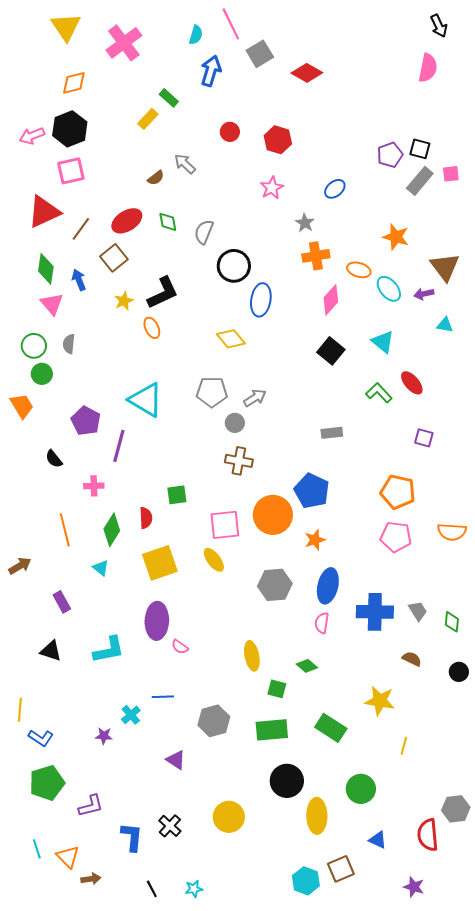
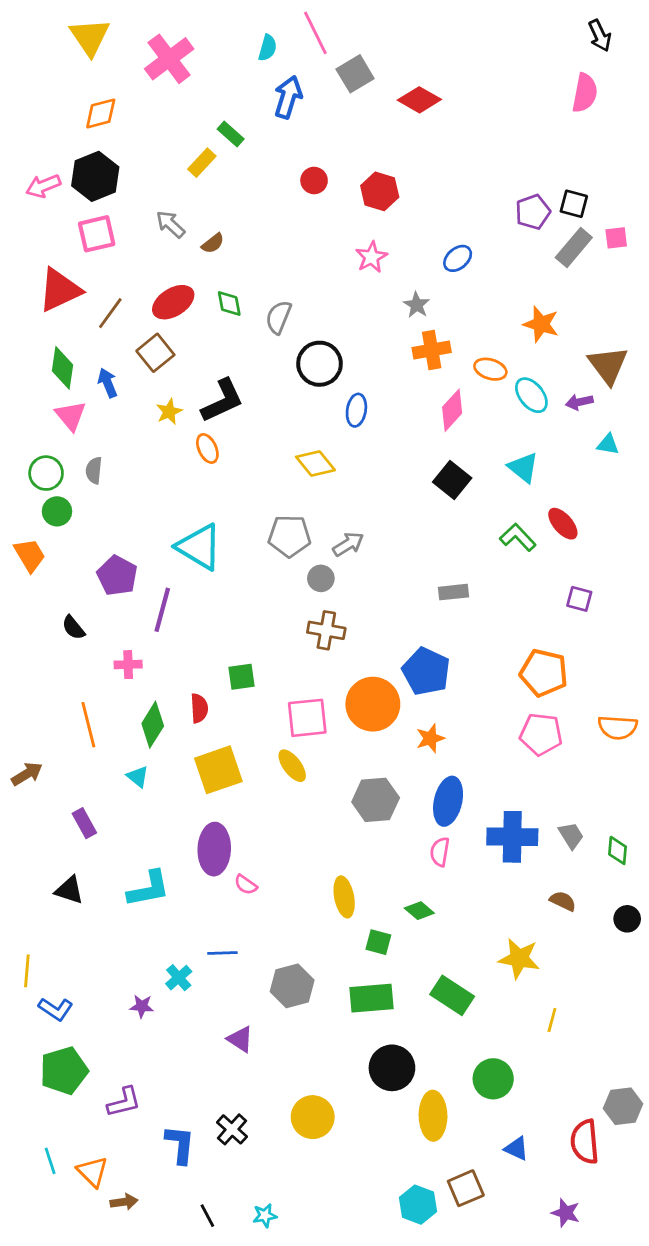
gray arrow: (185, 164) -> (170, 224), moved
blue ellipse: (261, 300) -> (356, 410), size x0.7

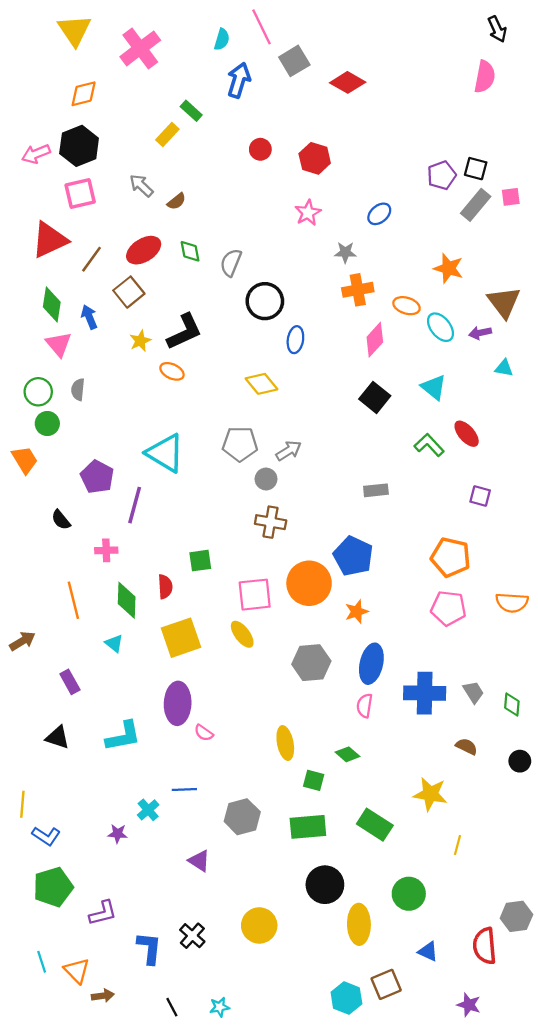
gray star: (417, 305) -> (345, 252), turned -30
orange ellipse: (207, 448) -> (172, 371), turned -40
green diamond: (153, 725) -> (127, 600), turned -30

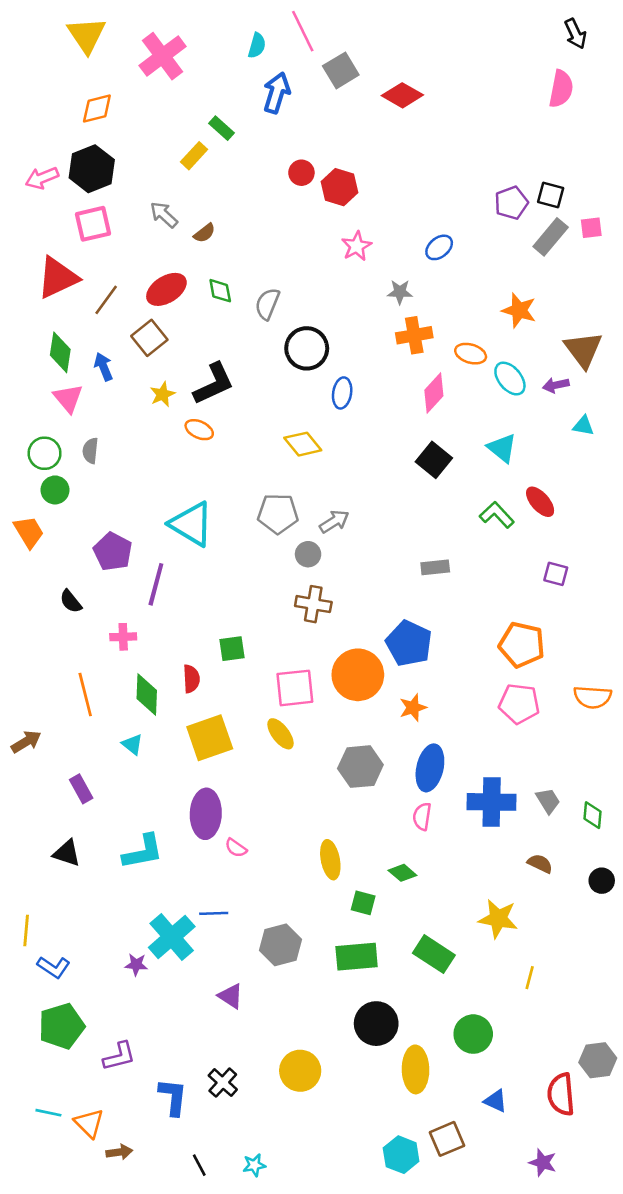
red hexagon: (315, 158) -> (339, 187), moved
cyan cross: (148, 810) -> (172, 937), size x1.8
cyan line: (42, 962) -> (48, 1113), turned -60

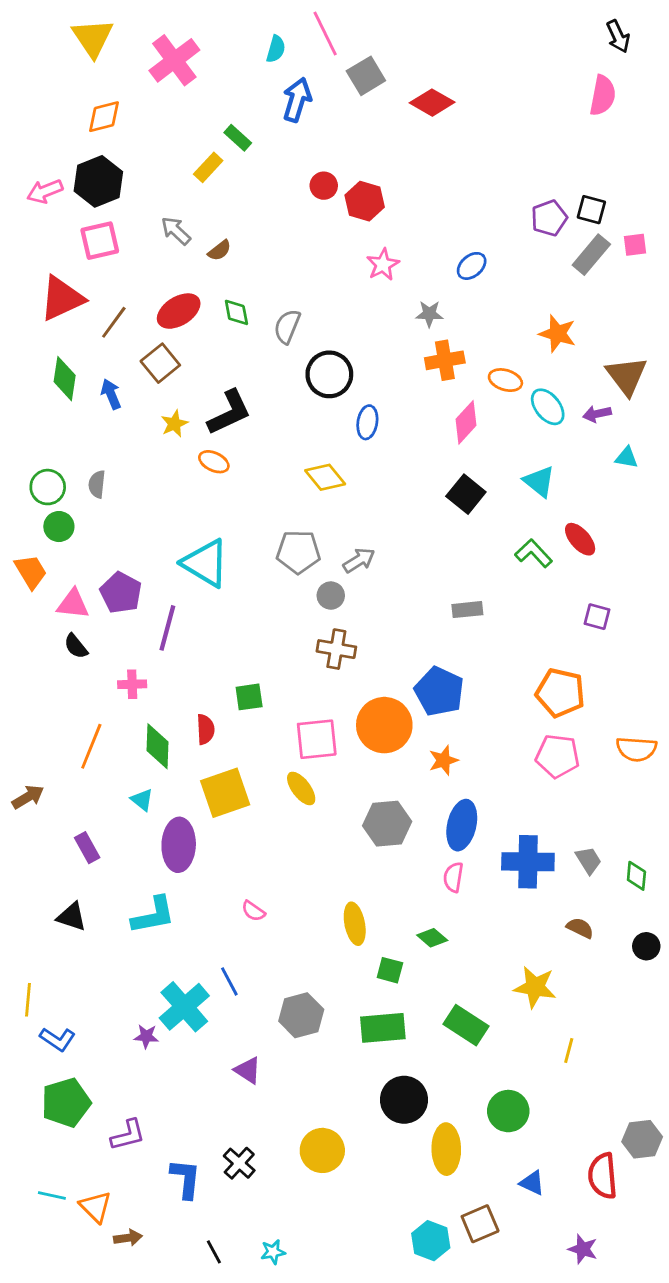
pink triangle: (68, 398) -> (73, 604), moved, turned -44
orange line: (85, 694) -> (91, 746), turned 36
purple ellipse: (206, 814) -> (179, 845), moved
blue line: (214, 913) -> (229, 981), turned 64

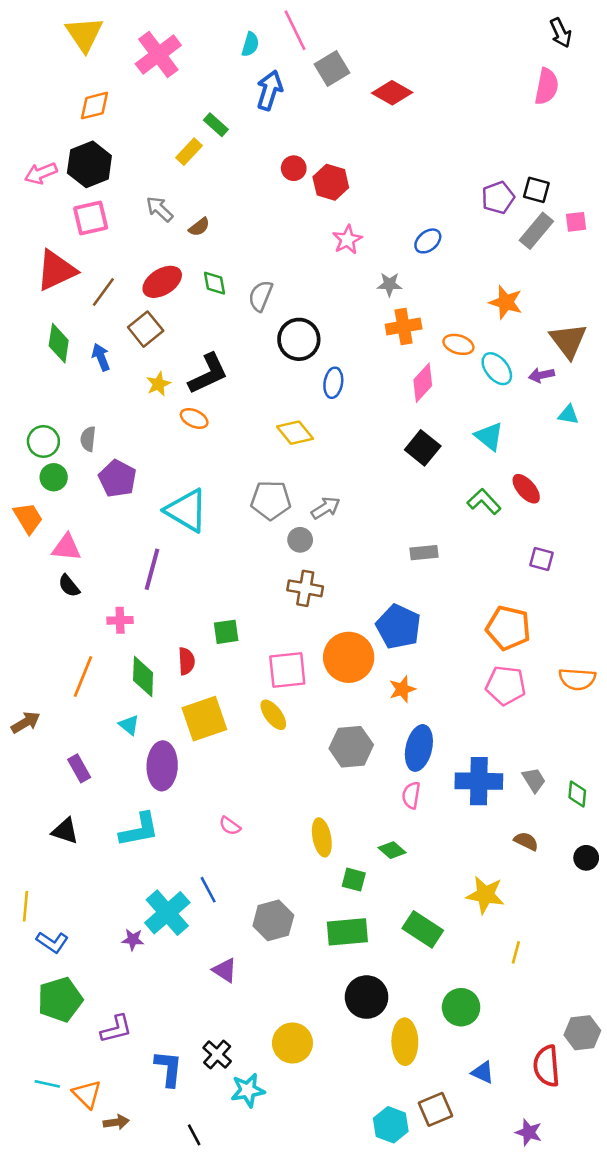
purple pentagon: (121, 593) -> (117, 479), moved
cyan star: (273, 1252) -> (248, 1090), moved, size x1.5

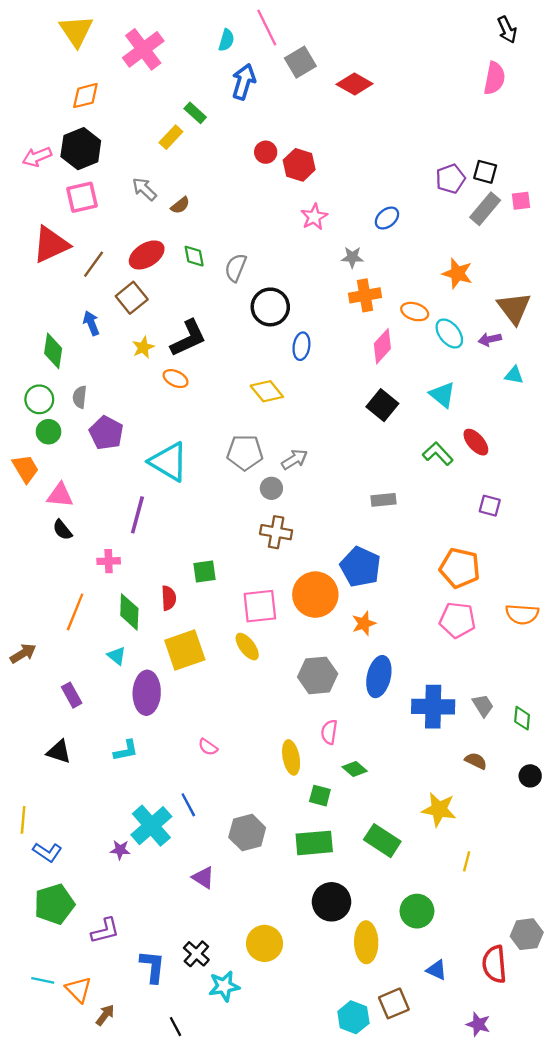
green diamond: (59, 343) -> (53, 351), moved
pink semicircle: (411, 795) -> (329, 732), moved
cyan L-shape: (139, 830) -> (126, 751), size x0.7
brown arrow: (116, 1122) -> (105, 1015), turned -45

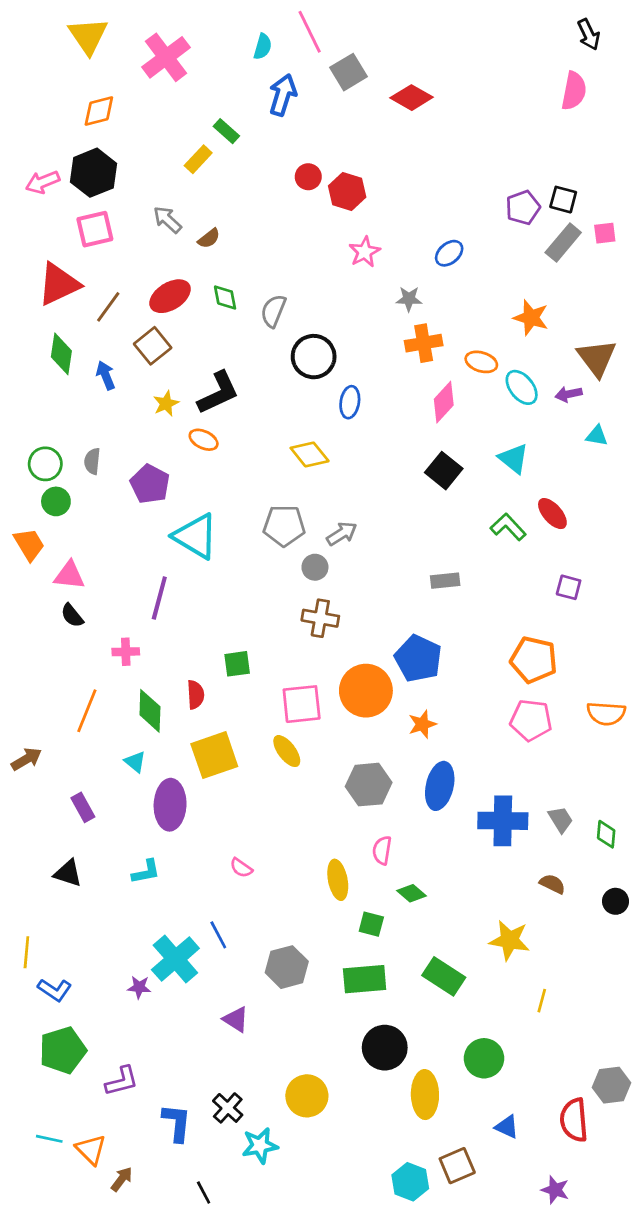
green diamond: (53, 351) -> (61, 354), moved
purple pentagon: (106, 433) -> (150, 484), moved

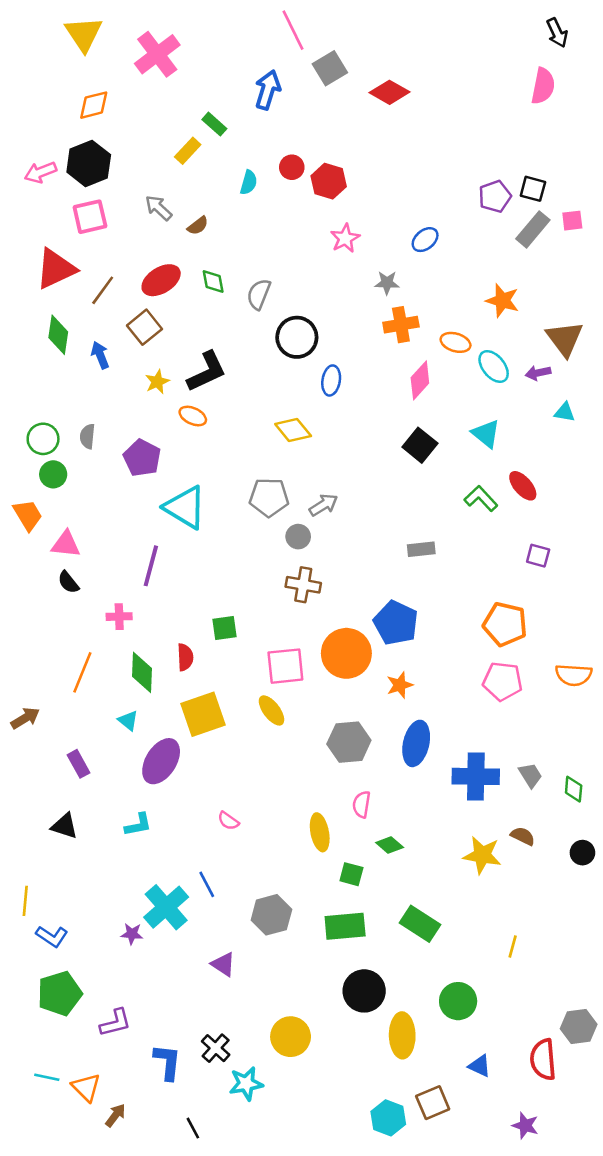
cyan semicircle: (263, 47) -> (249, 182), moved
purple ellipse: (170, 805) -> (161, 761), turned 30
yellow star: (510, 940) -> (482, 855), moved

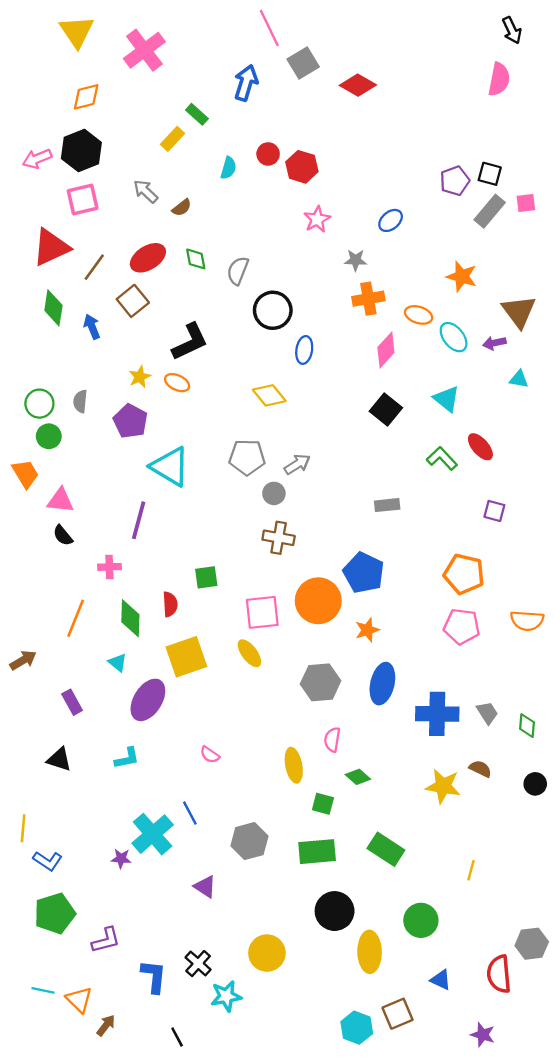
yellow star: (157, 382) -> (140, 377), moved

